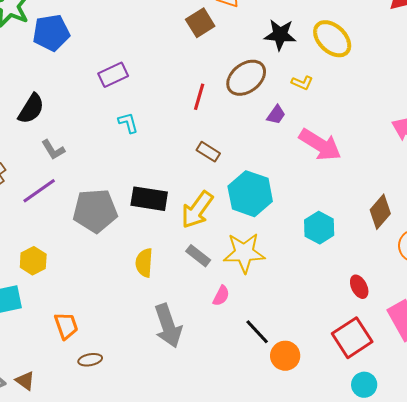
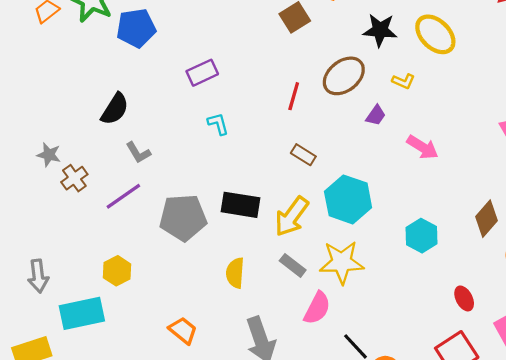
pink arrow: (320, 145) -> (423, 147), size x0.7
pink semicircle: (221, 296) -> (317, 308), size x1.5
orange trapezoid: (66, 326) -> (183, 330), moved, turned -32

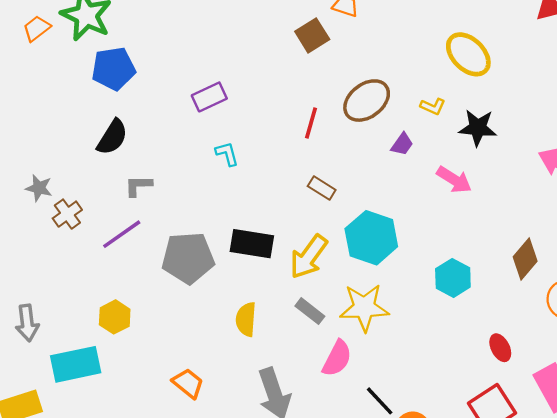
blue pentagon: (136, 28) -> (113, 69), moved
black star: (380, 30) -> (478, 128), moved
gray L-shape: (138, 153) -> (138, 186), turned 120

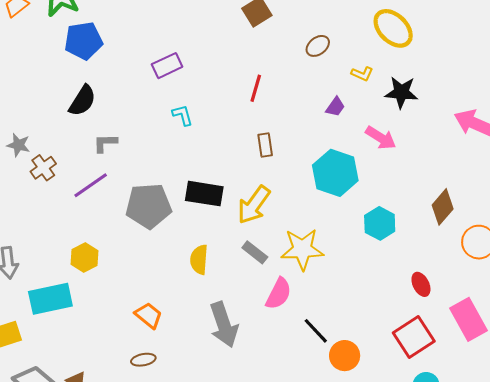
brown ellipse: (367, 101) -> (318, 46), moved, size x0.6
brown rectangle: (322, 188) -> (265, 145), turned 50
cyan hexagon: (371, 238) -> (335, 173), moved

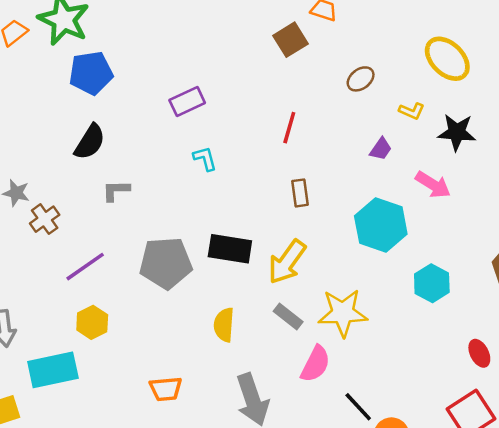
purple line: (91, 185) -> (85, 267), moved
orange trapezoid: (148, 315) -> (166, 389), turned 136

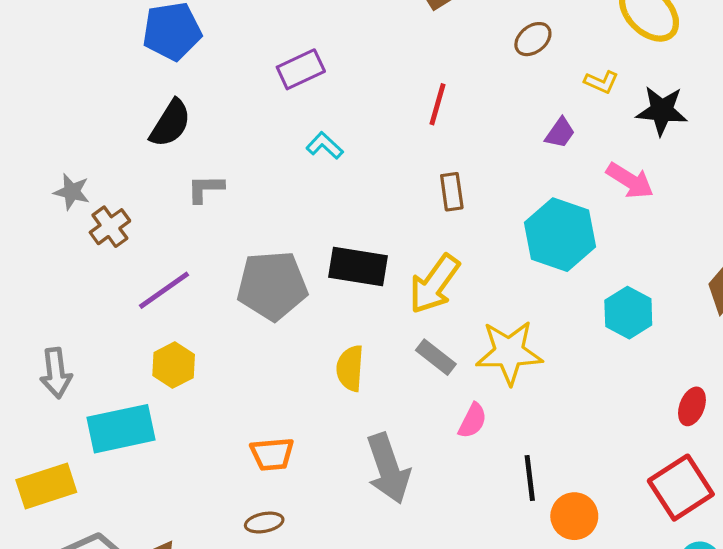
cyan L-shape: (205, 158) -> (325, 146), turned -32
red ellipse: (479, 353) -> (692, 406), turned 48
pink semicircle: (315, 364) -> (473, 421), size x0.7
black line: (358, 407) -> (530, 478), turned 36

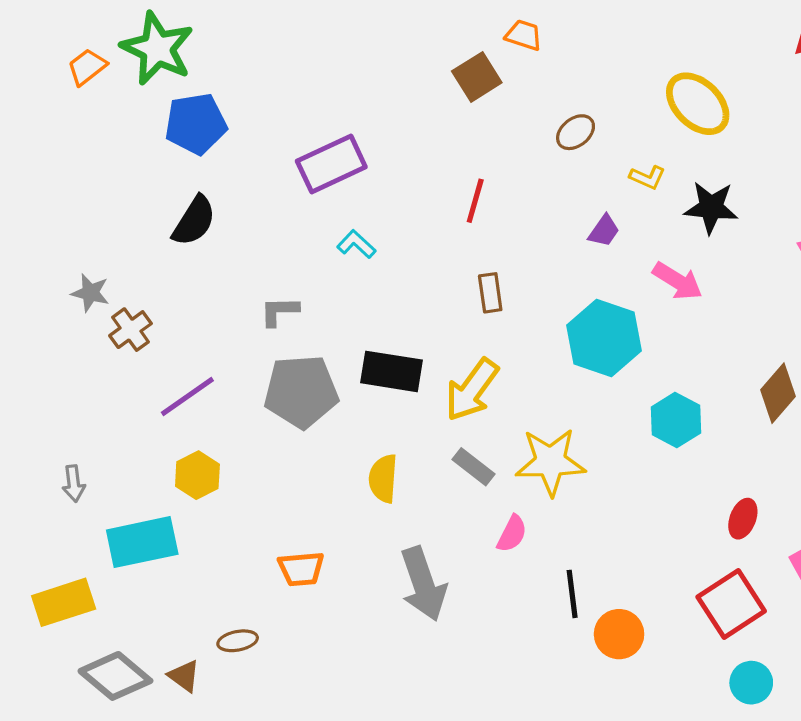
purple rectangle: (301, 69) -> (331, 164), size x1.4
gray L-shape: (205, 189) -> (279, 311), moved
gray arrow: (56, 373) -> (74, 484), size x0.7
brown ellipse: (264, 523) -> (238, 641), moved

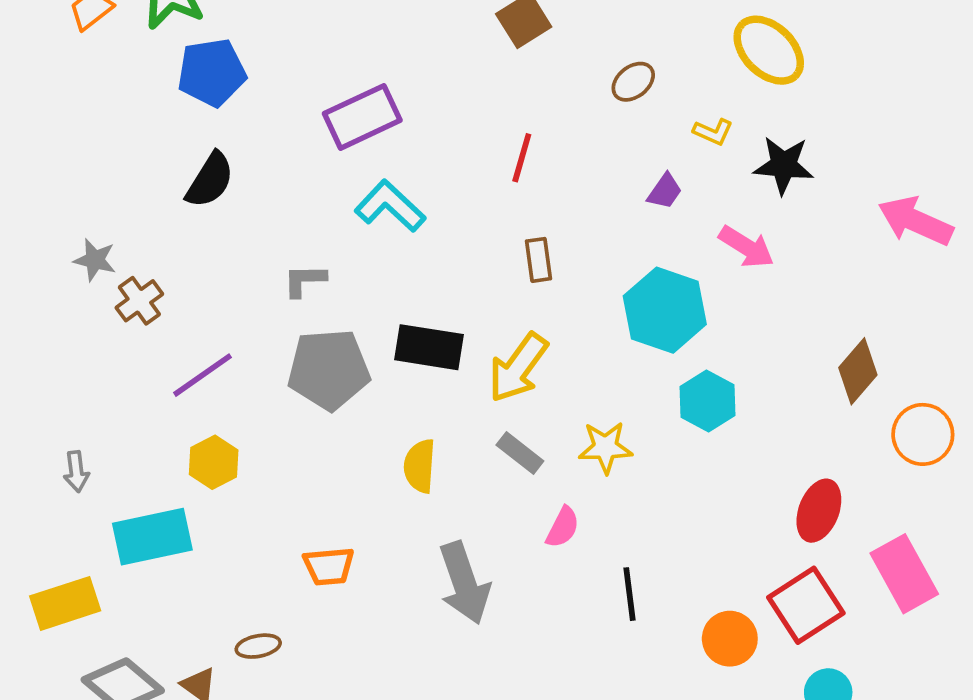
cyan L-shape: (356, 244) -> (390, 206), size x1.6
cyan hexagon: (676, 420) -> (707, 401), moved
yellow star: (550, 462) -> (605, 447), size x0.7
red ellipse: (743, 519) -> (819, 511), size x1.4
orange circle: (619, 634) -> (730, 639), moved

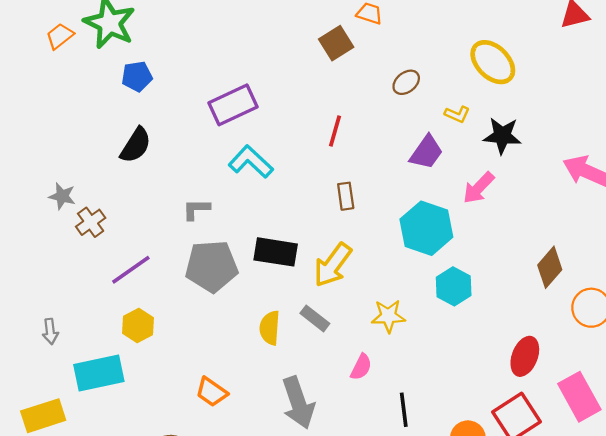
blue pentagon: (212, 72) -> (137, 76), size x0.7
purple trapezoid: (665, 191) -> (426, 152), size x1.5
pink arrow: (746, 247) -> (479, 188), turned 102
gray rectangle: (520, 453) -> (315, 318), moved
orange trapezoid: (329, 566) -> (212, 392), turned 40

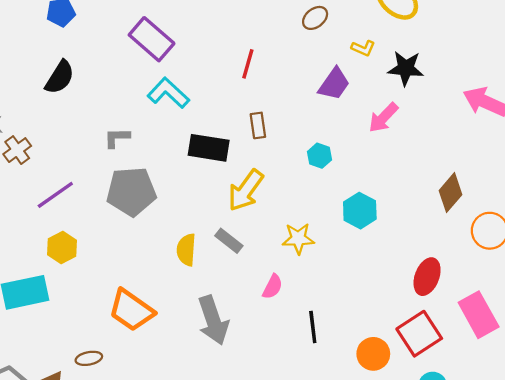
purple rectangle: (233, 105) -> (152, 39), turned 66
cyan hexagon: (426, 228) -> (320, 156), moved, size x0.5
black rectangle: (276, 252) -> (209, 148), moved
orange trapezoid: (212, 392) -> (131, 310), size x1.5

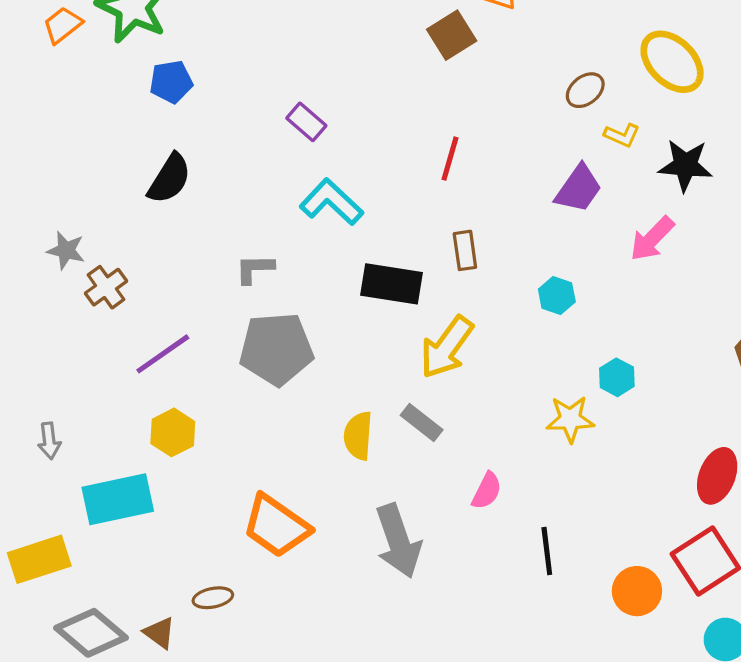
brown ellipse: (315, 18) -> (585, 90), moved
purple rectangle: (152, 39) -> (306, 122), size x0.6
cyan hexagon: (360, 211) -> (617, 377), size x0.7
yellow star: (298, 239) -> (570, 419), moved

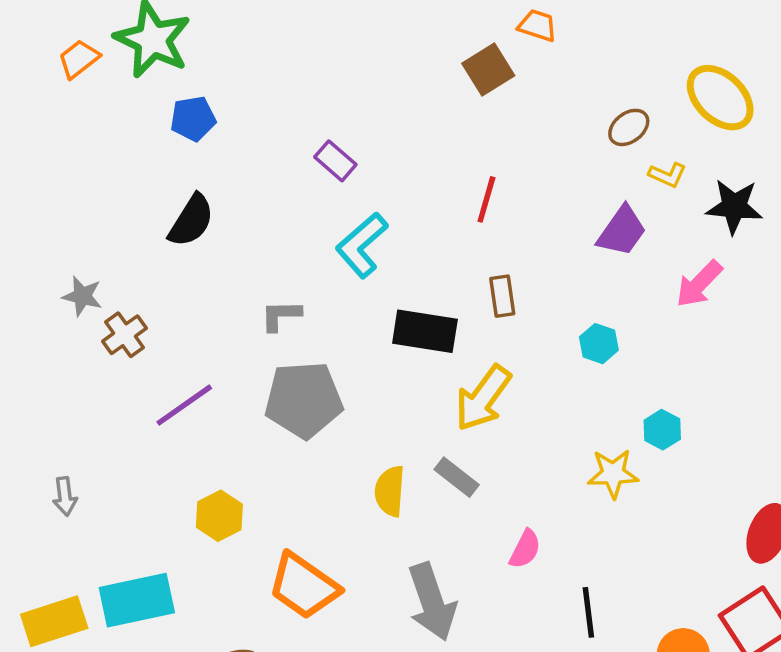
cyan L-shape: (331, 202) -> (362, 245), turned -84
yellow hexagon: (173, 432) -> (219, 516), moved
cyan rectangle: (118, 499) -> (137, 600), moved

